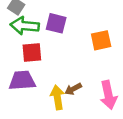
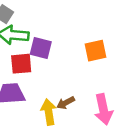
purple square: (56, 23) -> (41, 48), moved

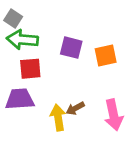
purple square: (41, 48) -> (71, 48), moved

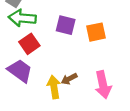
red square: (30, 69) -> (29, 44), turned -30
purple trapezoid: (20, 99) -> (20, 71), turned 40

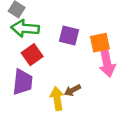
purple trapezoid: (20, 71) -> (23, 82), turned 60
pink arrow: (103, 85) -> (107, 63), moved

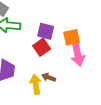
red square: (32, 55) -> (42, 47), moved
brown arrow: (73, 90) -> (49, 77), turned 48

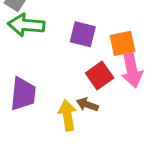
red square: (42, 47) -> (100, 75), moved

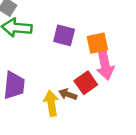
red square: (100, 75) -> (86, 83), moved

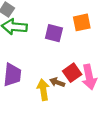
orange square: (97, 43) -> (82, 22), moved
pink arrow: (105, 65) -> (89, 77), moved

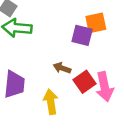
purple square: (54, 33) -> (82, 35), moved
brown arrow: (57, 82) -> (62, 68), moved

